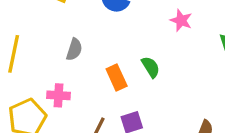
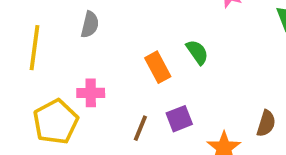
gray semicircle: (74, 49) -> (90, 25), moved

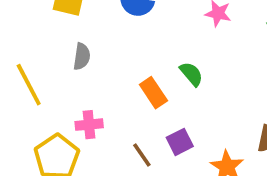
yellow line: (34, 48) -> (29, 85), turned -30
brown line: (140, 128) -> (142, 155), turned -52

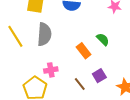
gray semicircle: (82, 56) -> (44, 34), size x1.6
yellow line: (29, 85) -> (15, 36), moved

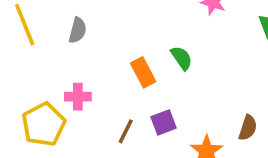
gray semicircle: (44, 34) -> (78, 30), size x0.6
brown line: (80, 84) -> (126, 131), turned 56

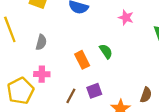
gray semicircle: (78, 30) -> (41, 42), moved

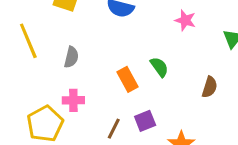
brown semicircle: (146, 95) -> (210, 87), moved

